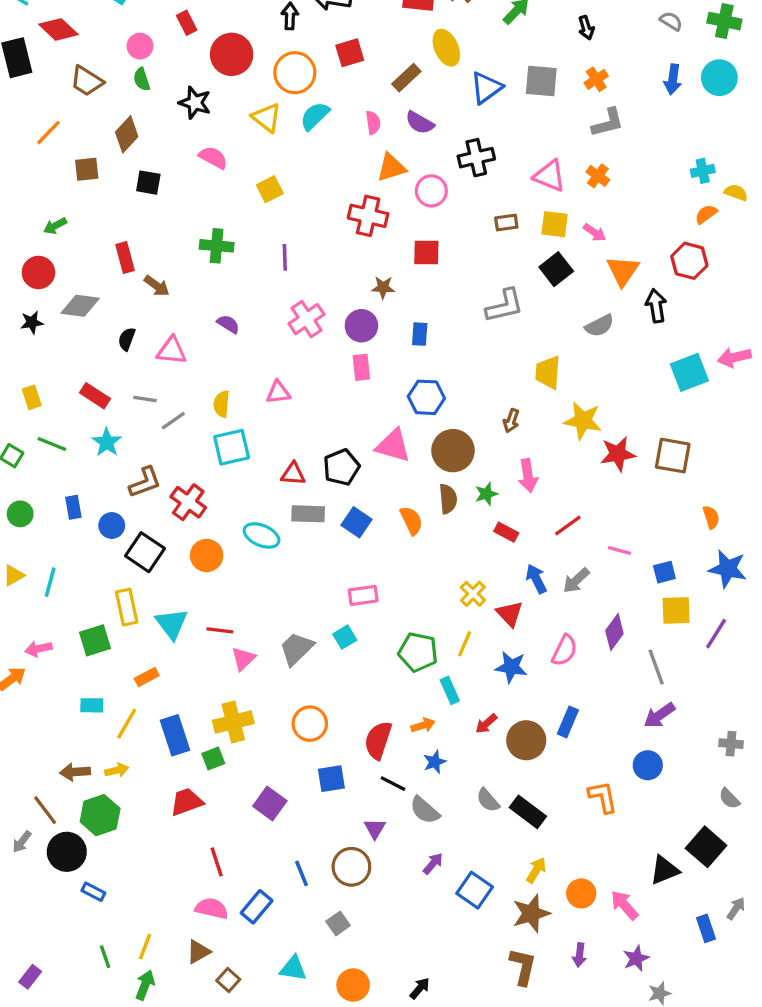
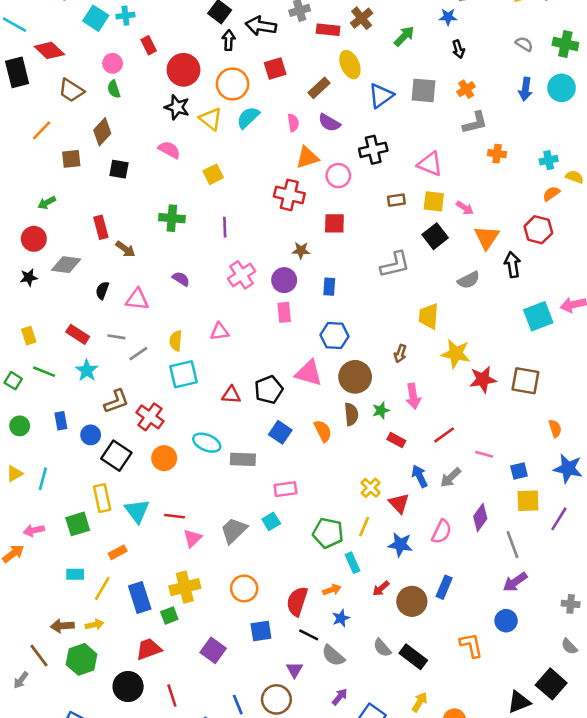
black star: (195, 103) -> (177, 107), moved
orange cross: (598, 176) -> (497, 154), moved, turned -30
gray rectangle: (308, 514) -> (243, 459), moved
black circle: (67, 852) -> (128, 687), moved

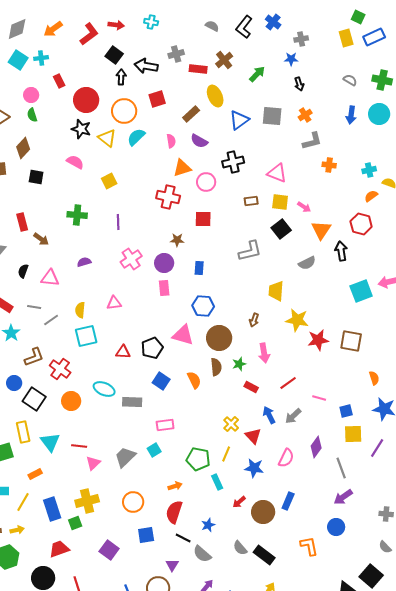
purple semicircle: (181, 279) -> (84, 262), turned -48
orange arrow: (332, 590) -> (175, 486), moved

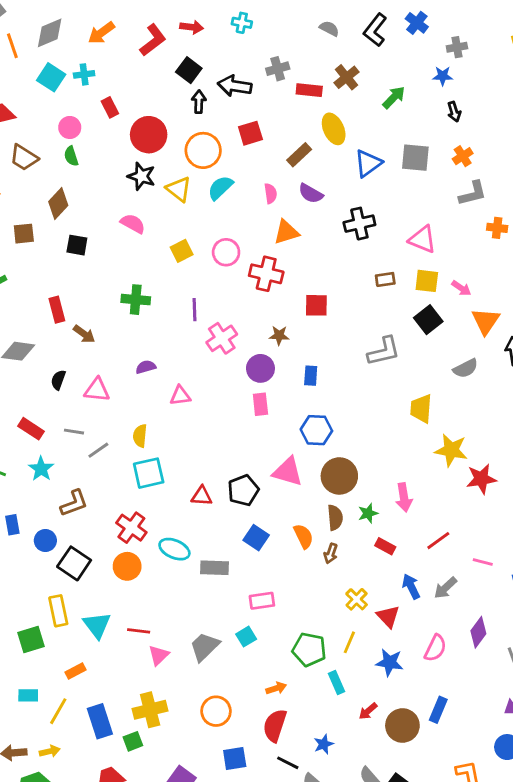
pink circle: (206, 182) -> (226, 252), moved
pink cross: (131, 259) -> (222, 338), moved
pink triangle: (114, 303) -> (180, 396), moved
brown arrow: (254, 320) -> (331, 553), moved
red cross: (60, 369) -> (131, 528), moved

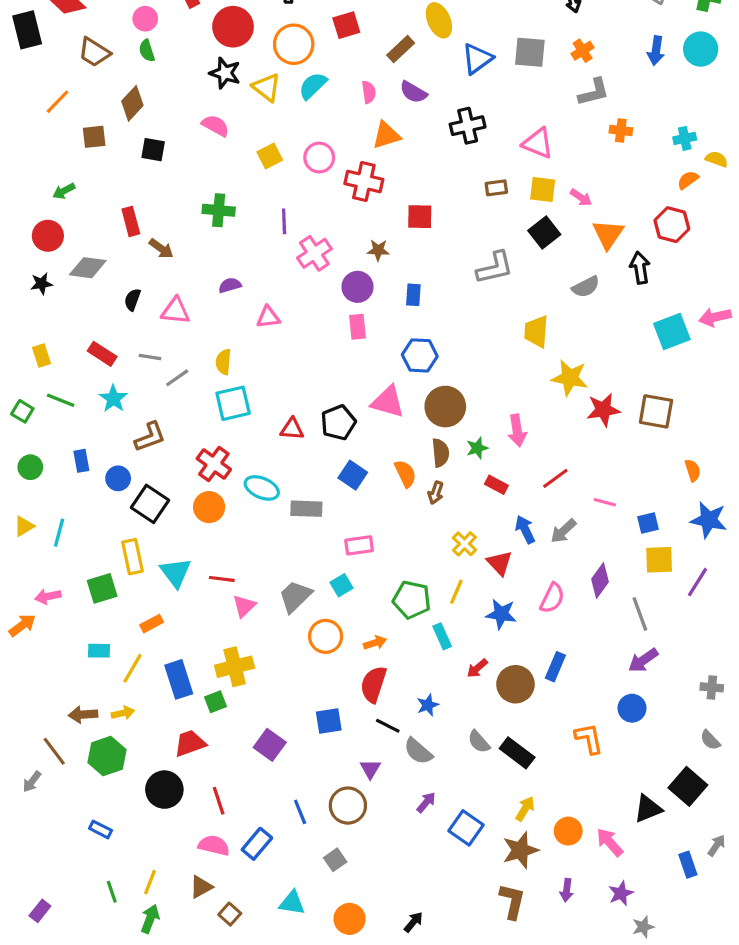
orange circle: (216, 711) -> (326, 636), moved

